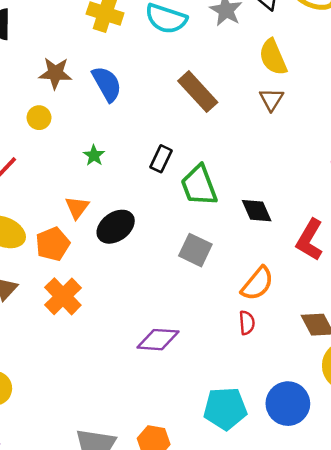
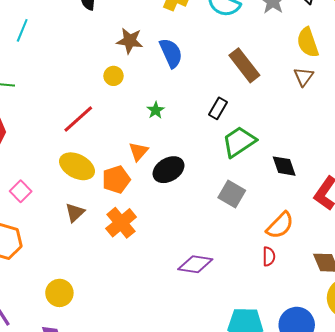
black rectangle: (161, 159) -> (218, 108), moved
green trapezoid: (199, 185) -> (239, 142), turned 72

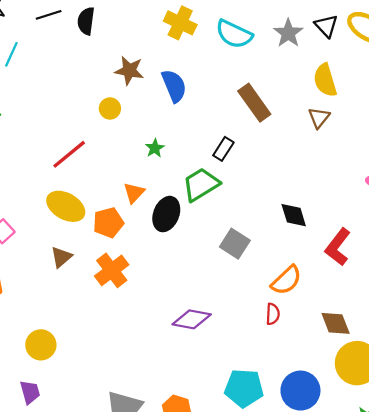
green trapezoid: (239, 142) -> (201, 184), moved
black ellipse: (169, 170) -> (166, 214), turned -40

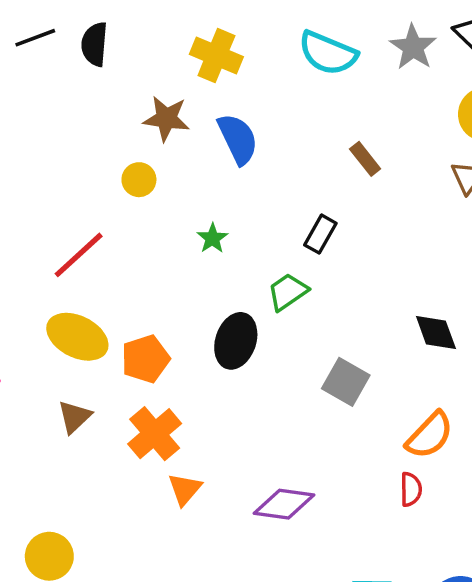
yellow cross: (180, 23) -> (216, 56), moved
brown rectangle: (254, 103) -> (365, 159), size x0.6
green trapezoid: (201, 184) -> (288, 292), size x0.7
orange triangle: (134, 193) -> (185, 489), moved

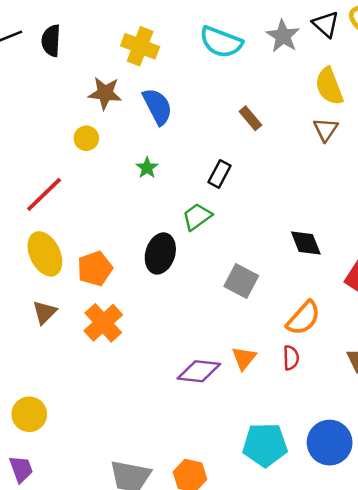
green star: (212, 238) -> (147, 168), moved
yellow ellipse: (77, 337) -> (45, 254), turned 39
orange triangle: (185, 489) -> (244, 358), moved

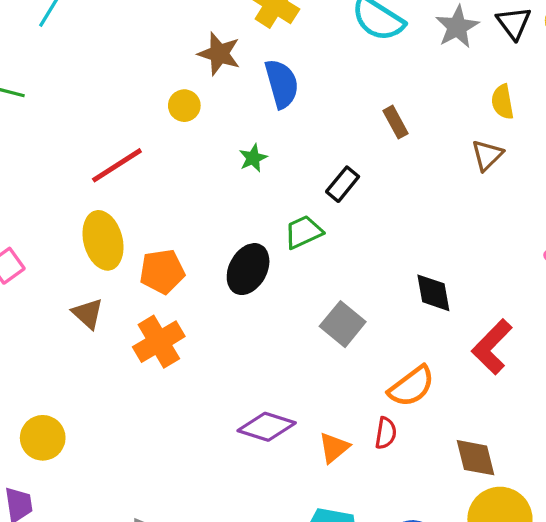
yellow semicircle: (329, 86) -> (503, 102), size x0.7
brown triangle: (45, 312) -> (88, 314), turned -44
orange triangle: (244, 358) -> (334, 448), moved

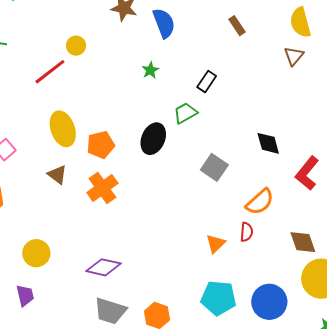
yellow semicircle: (503, 102) -> (300, 22), size x1.4
yellow circle: (184, 106) -> (76, 46), moved
brown rectangle: (396, 122) -> (237, 26), moved
red line: (117, 165) -> (50, 72), moved
purple diamond: (267, 427) -> (103, 267), moved

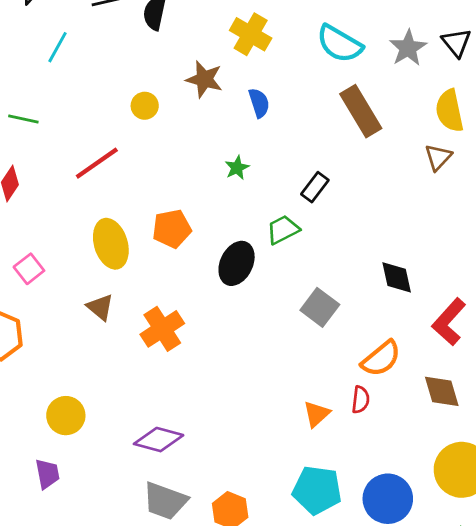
blue semicircle: (164, 23) -> (259, 103), size x0.7
brown rectangle: (237, 26) -> (361, 111), size x1.8
yellow circle: (76, 46) -> (145, 106), moved
orange pentagon: (101, 145) -> (172, 229), moved
brown diamond: (303, 242) -> (442, 391), moved

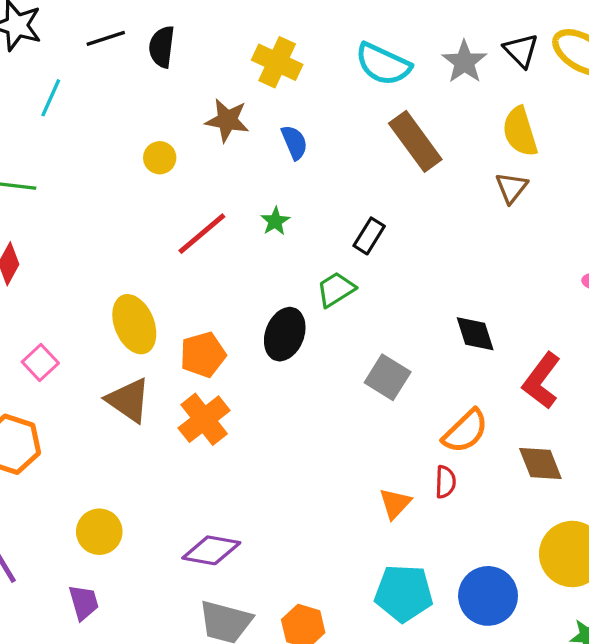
red line: (97, 163) -> (202, 234), moved
orange pentagon: (172, 229) -> (203, 355), moved
brown triangle: (100, 307) -> (128, 400), size x1.4

